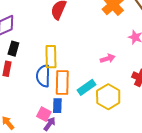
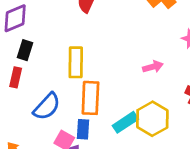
blue semicircle: (43, 76) -> (47, 107), moved, turned -140
cyan rectangle: (87, 87) -> (125, 122), moved

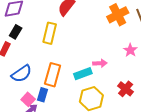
yellow rectangle: (76, 62) -> (50, 33), moved
cyan rectangle: (125, 122) -> (83, 74), moved

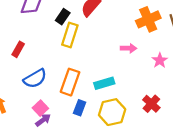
black rectangle: (16, 32) -> (63, 17), moved
pink arrow: (100, 63) -> (128, 48), moved
blue rectangle: (43, 95) -> (80, 108), moved

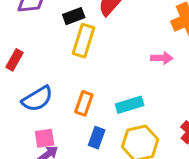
black rectangle: (63, 17) -> (74, 16), turned 35
orange rectangle: (70, 82) -> (84, 103), size x0.7
pink square: (40, 108) -> (45, 138), turned 35

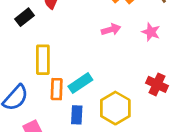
yellow rectangle: (83, 41) -> (43, 60), moved
cyan rectangle: (130, 105) -> (80, 83), moved

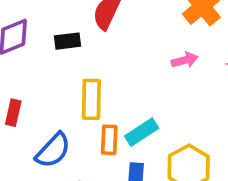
black rectangle: (25, 17) -> (67, 41), turned 30

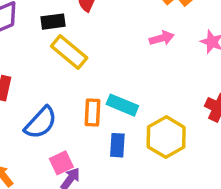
yellow rectangle: (91, 99) -> (69, 52), moved, turned -51
cyan rectangle: (142, 132) -> (122, 105), turned 56

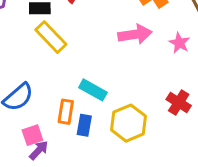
pink arrow: (162, 38) -> (135, 34), size x1.5
orange rectangle: (93, 112) -> (66, 112), moved

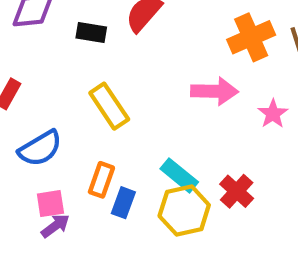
yellow rectangle: (51, 37) -> (109, 106), moved
cyan rectangle: (93, 90) -> (179, 175), moved
red cross: (179, 103) -> (237, 191), moved

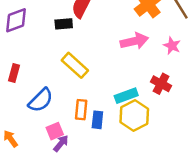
black rectangle: (91, 33) -> (64, 24), moved
cyan rectangle: (179, 175) -> (126, 96), turned -45
red cross: (237, 191) -> (161, 84), moved

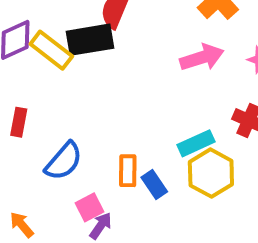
black rectangle: (64, 24) -> (90, 40), size x1.6
yellow rectangle: (75, 65) -> (51, 50), moved
blue rectangle: (97, 120) -> (154, 185), turned -36

